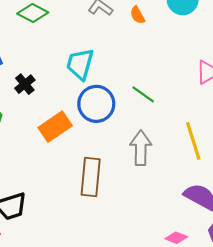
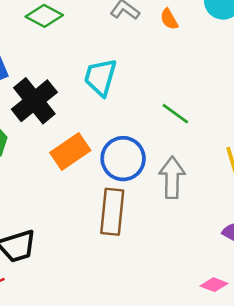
black cross: (25, 84) -> (34, 101), size x1.8
blue circle: (96, 104) -> (123, 159), moved

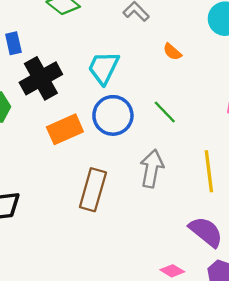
orange semicircle: (169, 19) -> (172, 52), moved, turned -30
blue circle: (123, 159) -> (113, 115), moved

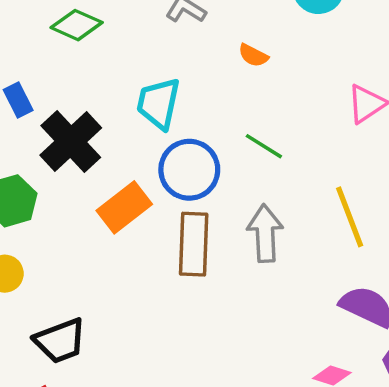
brown rectangle: (93, 190) -> (194, 244), moved

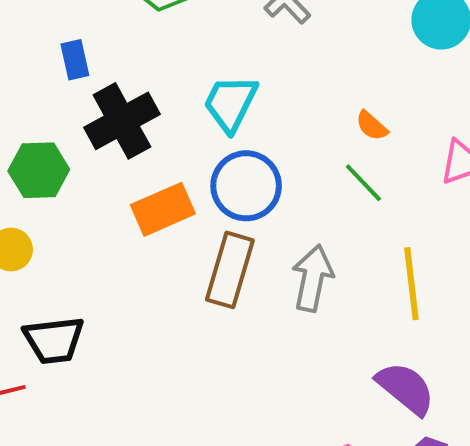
orange semicircle: (253, 55) -> (372, 126), moved
green line: (264, 146) -> (363, 183), moved

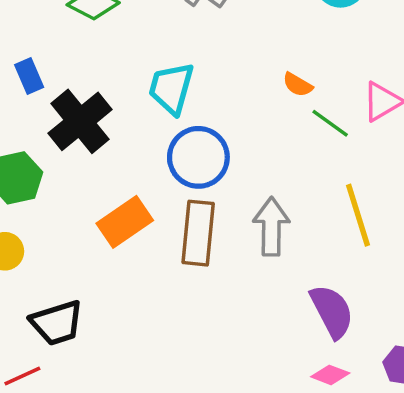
green line: (363, 183) -> (330, 123), moved
orange rectangle: (163, 209) -> (125, 222), moved
purple semicircle: (406, 388) -> (332, 311), moved, turned 34

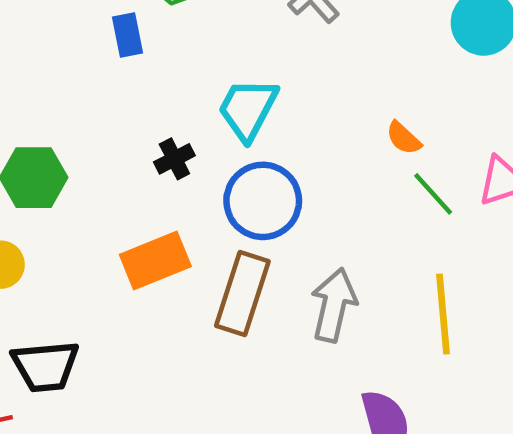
blue rectangle: (29, 76) -> (127, 35), moved
black cross: (80, 121) -> (174, 159), moved, size x0.5

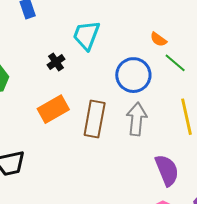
blue circle: (263, 201) -> (133, 75), moved

